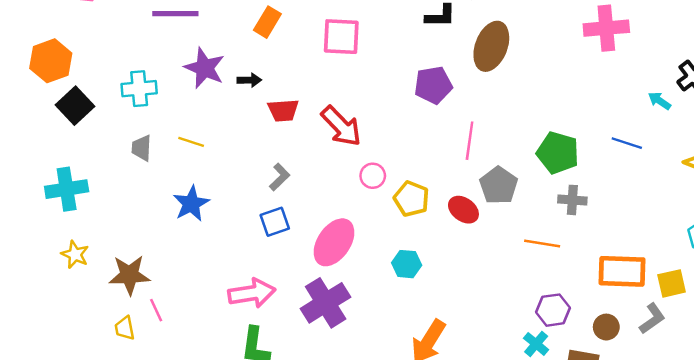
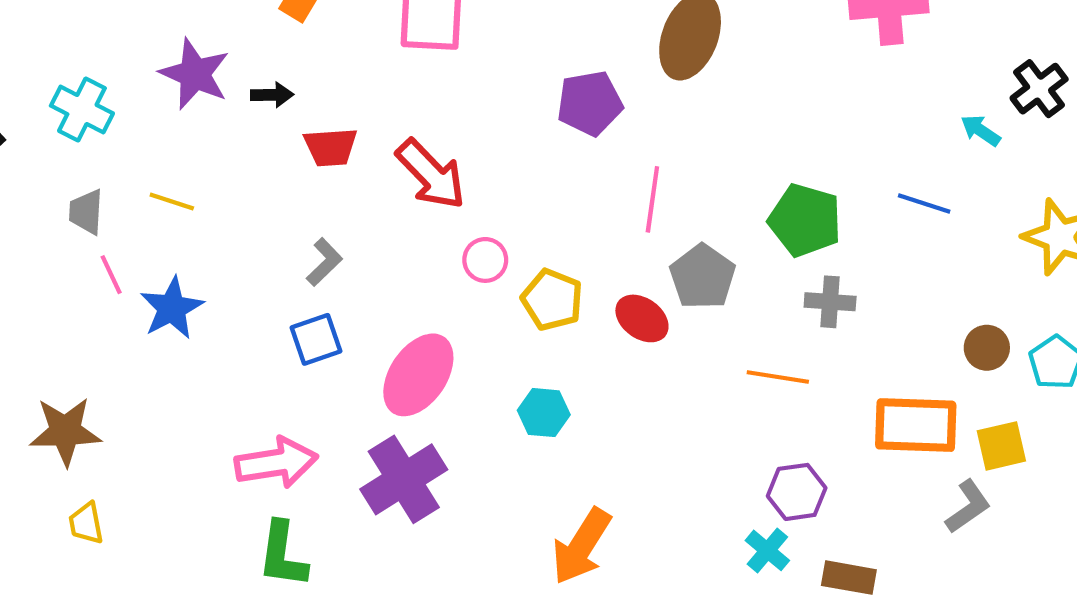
cyan cross: (139, 89) -> (82, 110), turned 32
pink line: (156, 310) -> (111, 275), moved
brown circle: (606, 327) -> (987, 348), moved
yellow trapezoid: (125, 328) -> (86, 523), moved

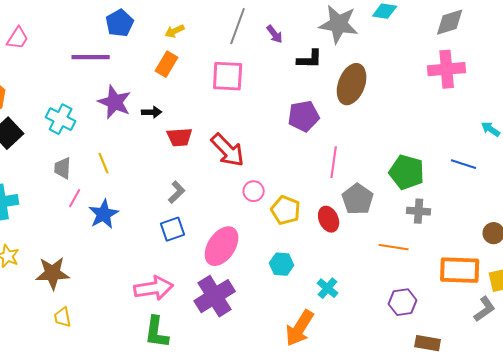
yellow line: (172, 201) -> (104, 163), turned 50
pink line: (111, 275) -> (75, 198), turned 54
red ellipse: (642, 318) -> (329, 219), turned 30
cyan cross: (767, 550) -> (328, 288), moved

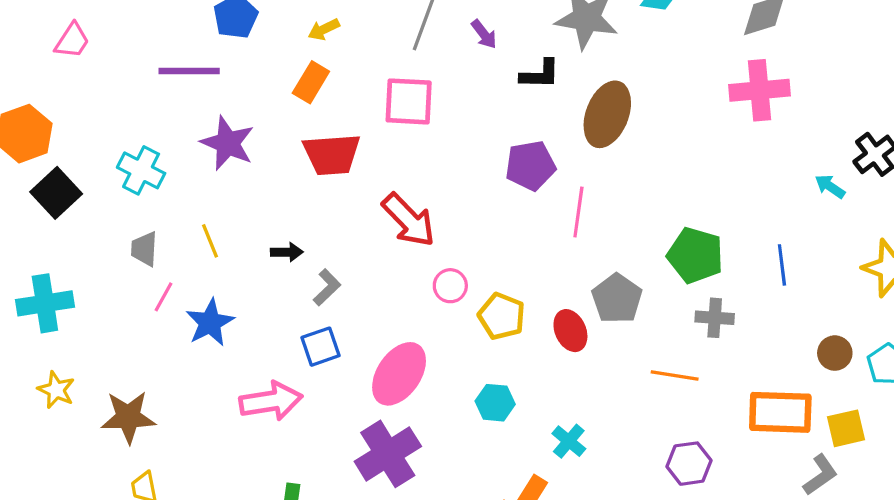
black arrow: (152, 112) -> (287, 252), moved
red trapezoid: (180, 137) -> (332, 154), moved, size x1.4
pink line: (334, 162) -> (578, 212), moved
blue line: (464, 164) -> (782, 265), moved, turned 65
pink arrow: (154, 288) -> (271, 401), moved

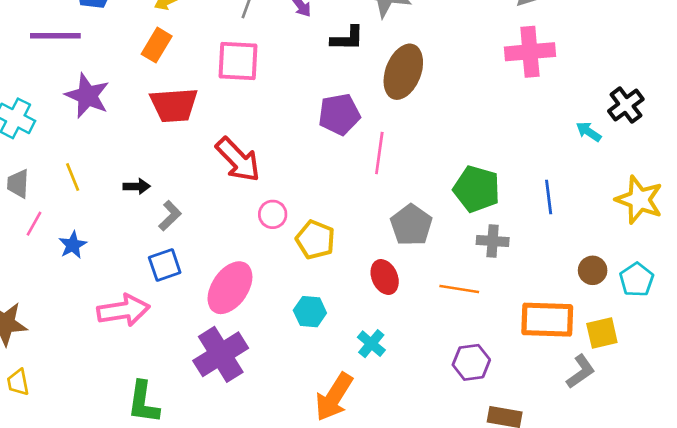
blue star: (210, 323) -> (73, 245), size x0.7
red ellipse: (570, 331) -> (385, 277), moved

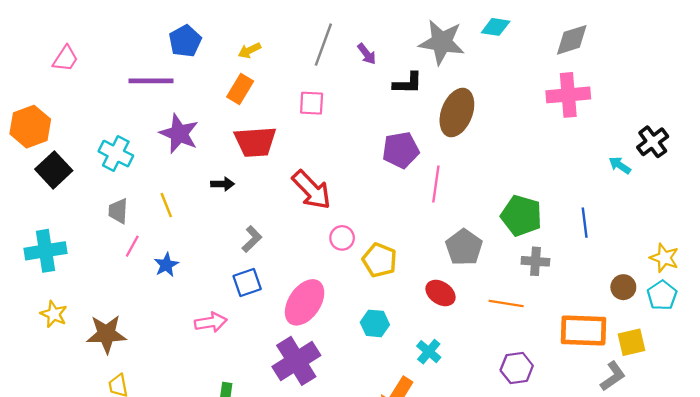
pink square: (238, 61) -> (312, 103), size x0.7
black arrow: (137, 186) -> (223, 184), moved
yellow star: (639, 200) -> (664, 258), moved, size x0.7
red ellipse: (385, 277) -> (441, 293), turned -32
pink arrow: (123, 310) -> (211, 322), size x0.7

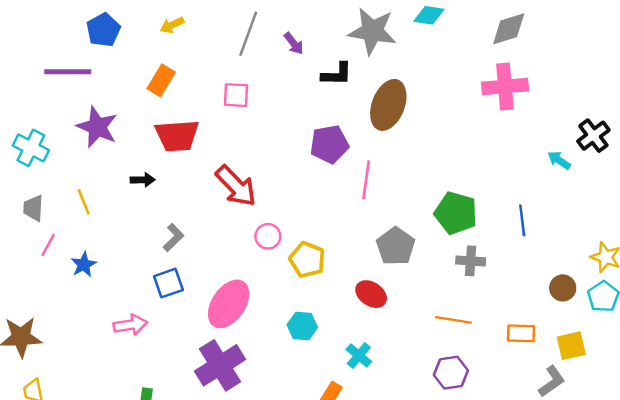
yellow arrow: (249, 50) -> (172, 25), moved
orange line: (506, 304) -> (453, 320), moved
orange rectangle: (583, 331) -> (521, 333), size x0.6

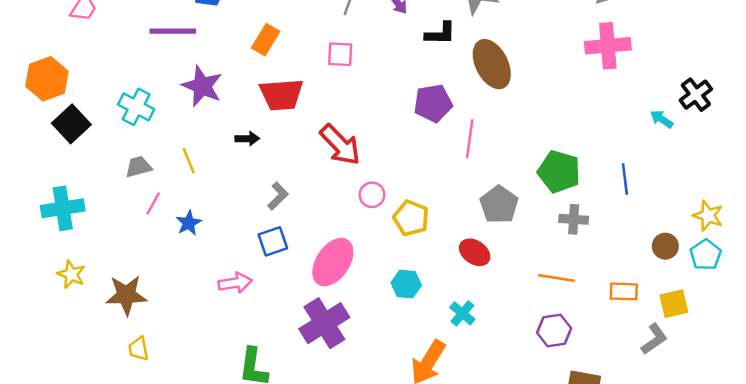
brown ellipse: (388, 105) -> (492, 64), turned -48
gray trapezoid: (33, 208) -> (139, 167), turned 72

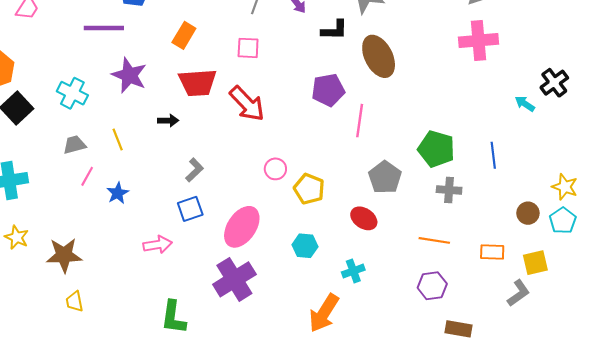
red arrow: (340, 145) -> (247, 104), moved
cyan cross: (462, 313) -> (353, 271), turned 30

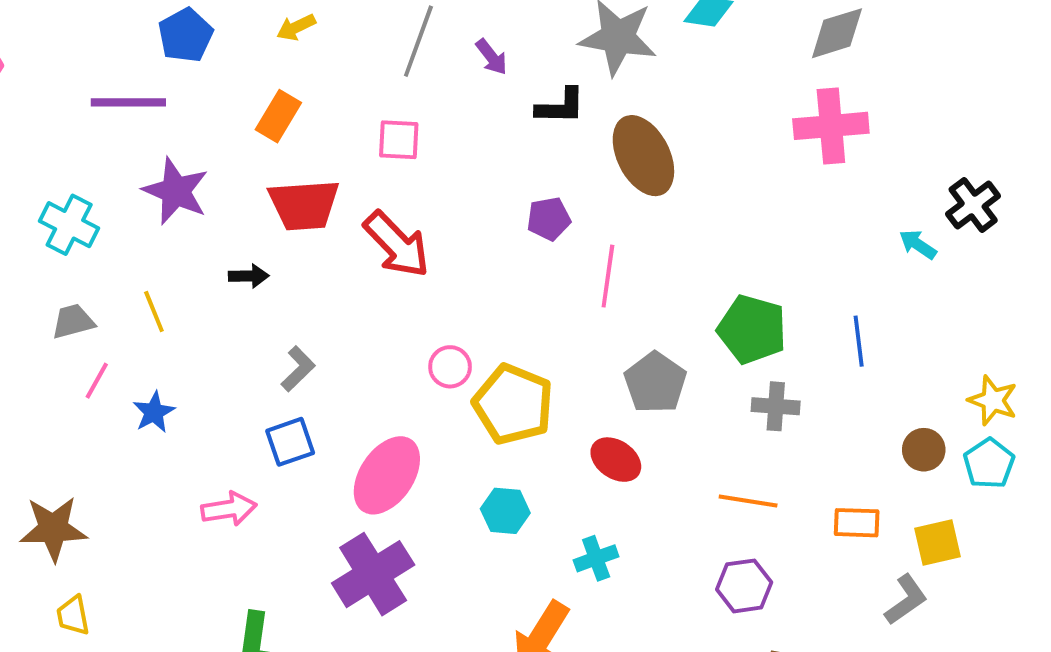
purple pentagon: (328, 90) -> (549, 219), size x0.7
yellow pentagon: (309, 189) -> (513, 404), size x1.4

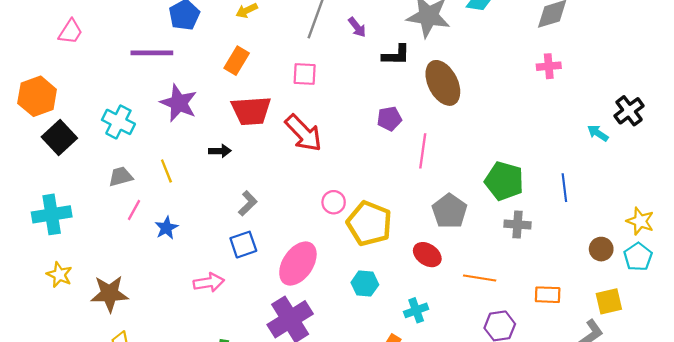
pink cross: (831, 126) -> (549, 66), size x0.6
orange line: (748, 501) -> (480, 278), moved
orange rectangle: (857, 523) -> (548, 295), moved

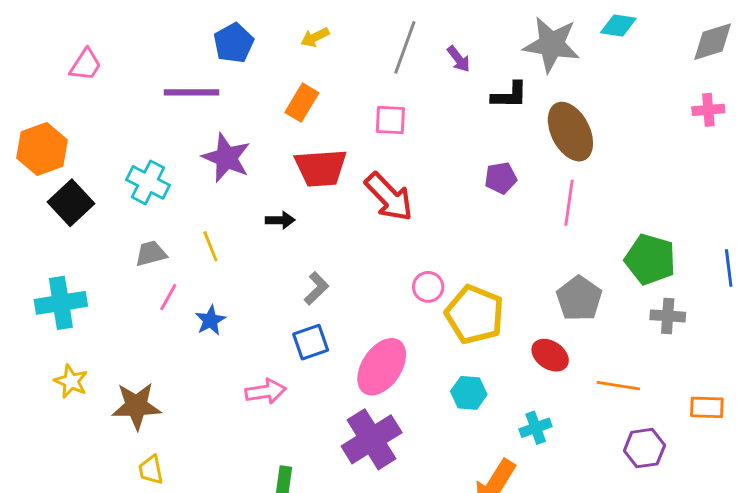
pink line: (423, 151) -> (569, 203), moved

